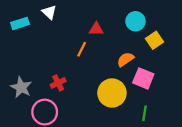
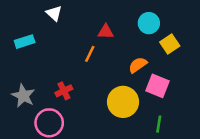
cyan rectangle: (20, 23) -> (25, 42), moved

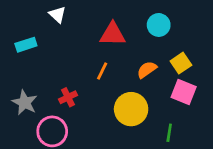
red triangle: (106, 32) -> (113, 34), size x1.5
yellow square: (170, 44) -> (181, 63), moved
orange line: (90, 54) -> (102, 71), moved
pink square: (157, 86) -> (184, 92), moved

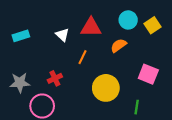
white triangle: (57, 14) -> (62, 35), moved
yellow square: (181, 63) -> (153, 25), moved
orange semicircle: (147, 70) -> (119, 45), moved
gray star: (25, 103) -> (20, 83), turned -30

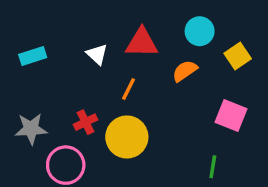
yellow square: (153, 25) -> (238, 56), moved
yellow circle: (106, 88) -> (127, 137), moved

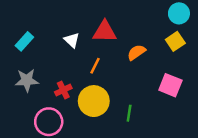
cyan circle: (200, 31) -> (179, 13), moved
cyan rectangle: (33, 56) -> (24, 41), turned -30
gray star: (31, 129) -> (27, 80), moved
green line: (213, 167) -> (129, 113), moved

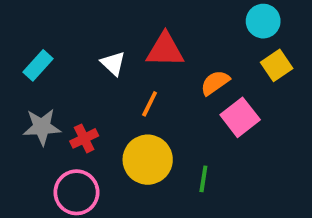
cyan circle: (179, 13) -> (263, 21), moved
pink square: (170, 85) -> (240, 117), moved, turned 30
red cross: (63, 90) -> (84, 138), moved

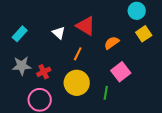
red triangle: (165, 50) -> (86, 26), turned 30
pink square: (240, 117) -> (121, 72), moved

